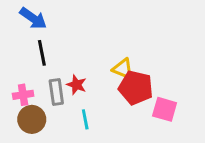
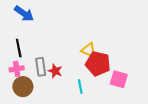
black line: (42, 53) -> (19, 48), moved
red star: (77, 85) -> (55, 71), moved
cyan line: (85, 119) -> (80, 87), moved

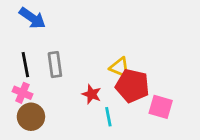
gray rectangle: (41, 67) -> (55, 65), moved
pink cross: (17, 69) -> (23, 93), turned 32
red star: (55, 71) -> (92, 94), moved

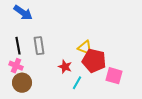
cyan line: (108, 117) -> (77, 83), turned 40

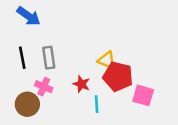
pink cross: (16, 66) -> (44, 87), moved
cyan line: (77, 83) -> (97, 104), turned -32

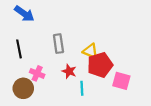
gray rectangle: (49, 58) -> (58, 44), moved
red pentagon: (118, 77) -> (100, 65), turned -30

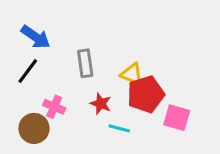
blue arrow: (24, 14) -> (36, 37), moved
black line: (19, 49) -> (28, 71), turned 48
cyan line: (82, 88) -> (119, 128), turned -72

